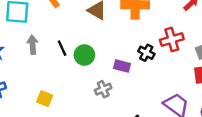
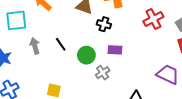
black cross: (146, 53) -> (104, 24), moved
green circle: (84, 55) -> (86, 55), moved

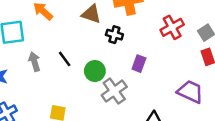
purple rectangle: (115, 50) -> (139, 64), moved, turned -72
gray cross: (103, 73) -> (114, 91), size x1.5

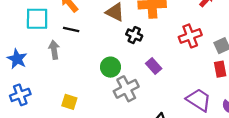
black line: (65, 59) -> (71, 30), moved, turned -49
purple rectangle: (139, 64) -> (154, 66), turned -70

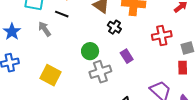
gray arrow: (54, 50) -> (45, 29), turned -35
yellow square: (69, 102) -> (51, 75), size x1.5

